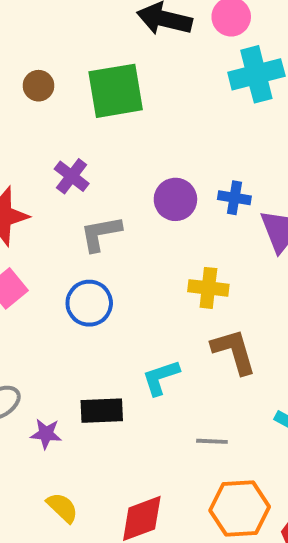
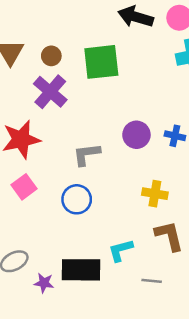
purple cross: (72, 176) -> (50, 92), moved, size x1.5
black rectangle: (102, 411) -> (81, 270), size x1.4
gray line: (212, 441) -> (152, 281), moved

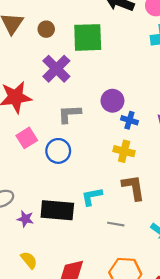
purple cross: (50, 92) -> (56, 69), moved
blue cross: (175, 136) -> (129, 120), moved
pink square: (24, 187) -> (27, 138), moved

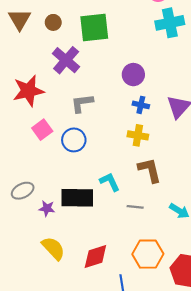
purple circle: (112, 101) -> (133, 75), moved
cyan L-shape: (92, 196) -> (110, 182), turned 80
yellow semicircle: (29, 260) -> (53, 248), size x1.4

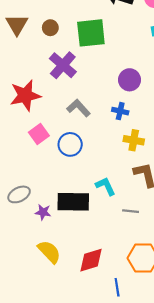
gray L-shape: (82, 103) -> (78, 108), turned 55
blue cross: (141, 105) -> (120, 111), moved

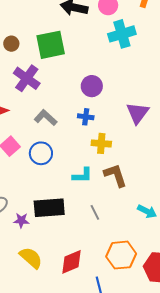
cyan L-shape: (106, 186) -> (82, 175), moved, turned 120
gray line: (131, 211) -> (95, 212), moved, turned 63

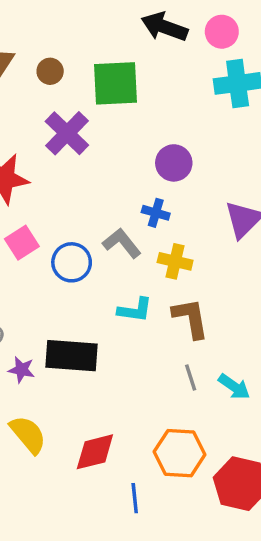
gray L-shape: (46, 118) -> (122, 243), moved
gray line: (95, 212) -> (191, 377), moved

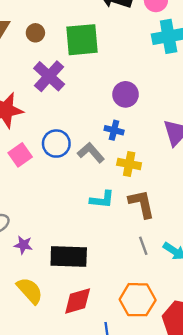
blue circle: (72, 262) -> (56, 144), moved
black rectangle: (71, 356) -> (69, 257), moved

